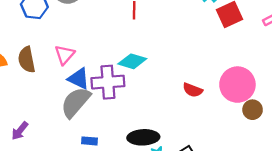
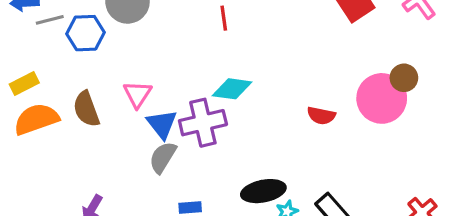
blue triangle: (79, 79) -> (162, 124), turned 35
gray semicircle: (76, 102) -> (163, 157), size x0.7
brown circle: (253, 110) -> (404, 78), moved

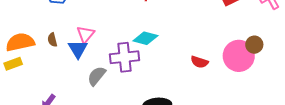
yellow rectangle: (24, 84) -> (13, 64), moved
brown semicircle: (86, 109) -> (52, 40), size x0.6
blue triangle: (162, 124) -> (78, 49), moved

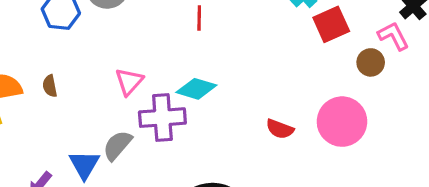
pink triangle: (86, 34) -> (129, 82), moved
brown circle: (254, 45) -> (371, 62), moved
blue triangle: (78, 49) -> (84, 165), moved

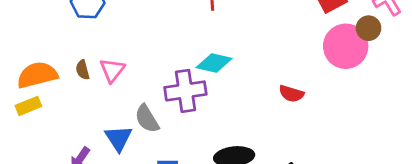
pink triangle: (129, 82) -> (112, 70), moved
pink circle: (342, 122) -> (346, 46), moved
gray semicircle: (117, 145) -> (147, 119), turned -68

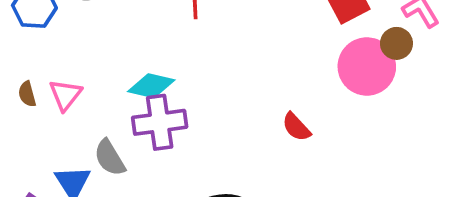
cyan diamond: (214, 63) -> (151, 86), moved
red semicircle: (291, 94) -> (296, 127), turned 30

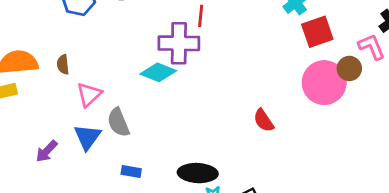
pink triangle: (65, 95) -> (89, 95), moved
purple cross: (160, 122) -> (179, 43), moved

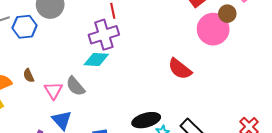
red semicircle: (264, 120) -> (180, 69), size x1.4
gray semicircle: (118, 122) -> (75, 86), moved

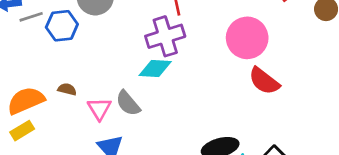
pink circle: (213, 29) -> (247, 38), moved
brown semicircle: (29, 76) -> (67, 89), turned 128

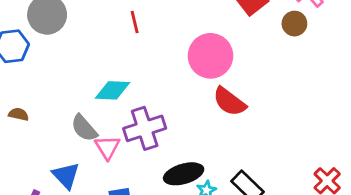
purple cross: (165, 36) -> (145, 128), moved
pink triangle: (99, 109) -> (107, 147), moved

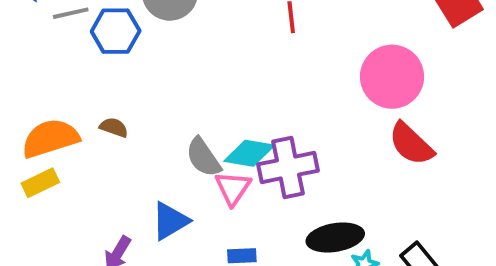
cyan diamond: (113, 90) -> (249, 153), moved
blue triangle: (66, 176) -> (170, 221), turned 36

